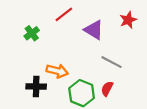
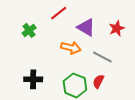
red star: (128, 20) -> (117, 28), moved
orange arrow: (57, 71) -> (71, 48), moved

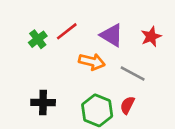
red line: (59, 13) -> (67, 31), moved

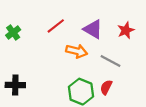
green cross: (38, 39) -> (13, 33), moved
black cross: (43, 102) -> (15, 85), moved

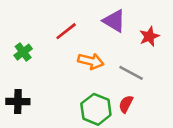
purple triangle: (93, 29) -> (114, 21), moved
green cross: (13, 33) -> (23, 52), moved

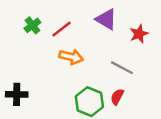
green cross: (23, 52) -> (32, 25), moved
orange arrow: (91, 61) -> (71, 57), moved

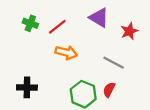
green cross: (32, 25) -> (30, 23), turned -32
black cross: (17, 94) -> (27, 87), moved

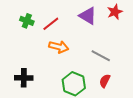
red star: (129, 31) -> (115, 12), moved
red semicircle: (109, 90) -> (105, 81), moved

